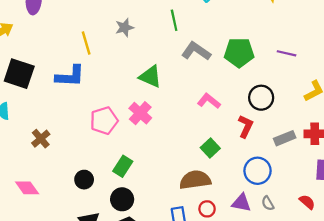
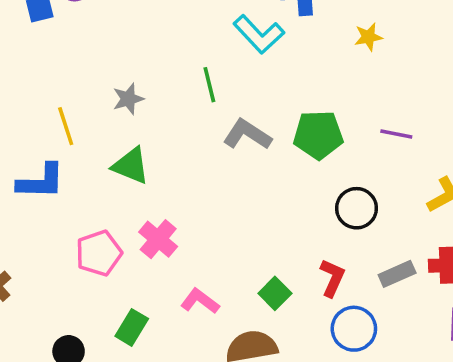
green triangle: (150, 76) -> (131, 166), moved
pink L-shape: (209, 101) -> (200, 301), moved
red L-shape: (246, 126) -> (332, 278), moved

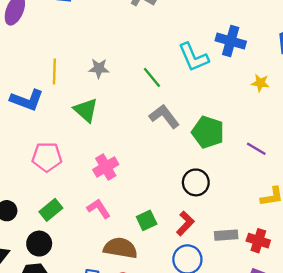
green line: (209, 85) -> (152, 77), turned -45
black circle: (357, 208) -> (196, 182), moved
pink cross: (158, 239) -> (106, 167), moved

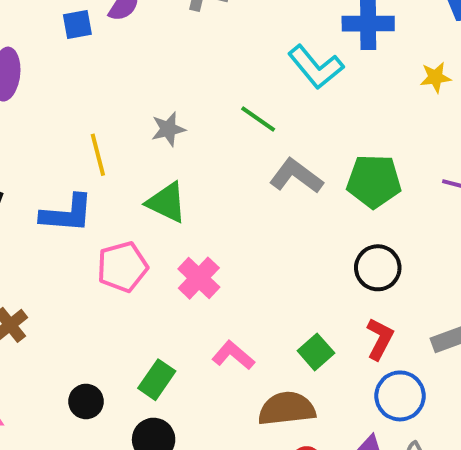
pink pentagon: (47, 157) -> (122, 267), moved
pink cross: (106, 167) -> (199, 278), moved

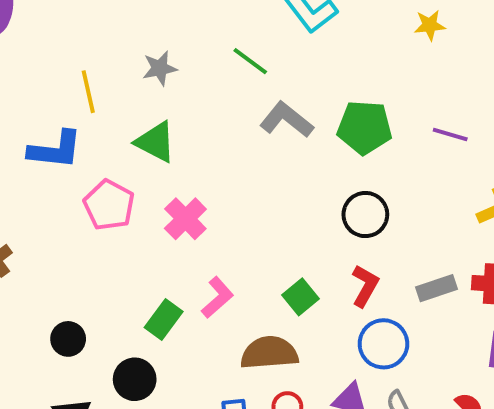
pink pentagon: (122, 267) -> (109, 205), turned -30
pink L-shape: (233, 355) -> (217, 297), turned 96
green rectangle: (157, 380) -> (164, 320), moved

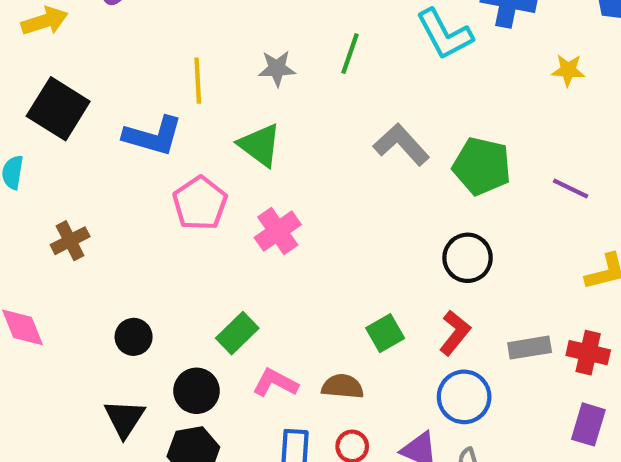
green line: (250, 61) -> (350, 54), moved, turned 63
pink L-shape: (217, 297) -> (275, 383), moved, turned -120
brown semicircle: (269, 353) -> (343, 386), size x0.7

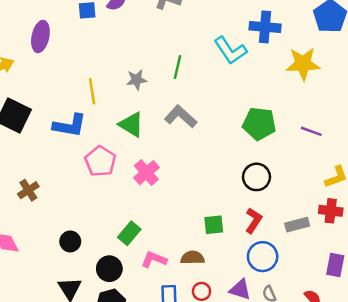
yellow star: (568, 70) -> (303, 64), size x1.8
gray L-shape: (401, 145) -> (181, 116), moved
green square: (385, 333) -> (214, 225), turned 30
red cross: (588, 353) -> (331, 211), moved

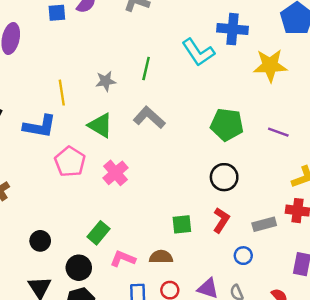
blue circle: (263, 257) -> (243, 256), moved, size x0.6

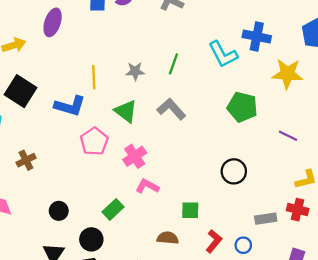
green pentagon: (227, 125) -> (242, 107), moved
red L-shape: (221, 220) -> (214, 241), moved
pink L-shape: (123, 259) -> (147, 186), moved

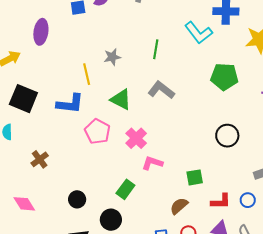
gray star: (135, 71) -> (112, 57), moved
brown semicircle: (168, 238) -> (179, 206), turned -36
red L-shape: (214, 241) -> (221, 201), turned 60

